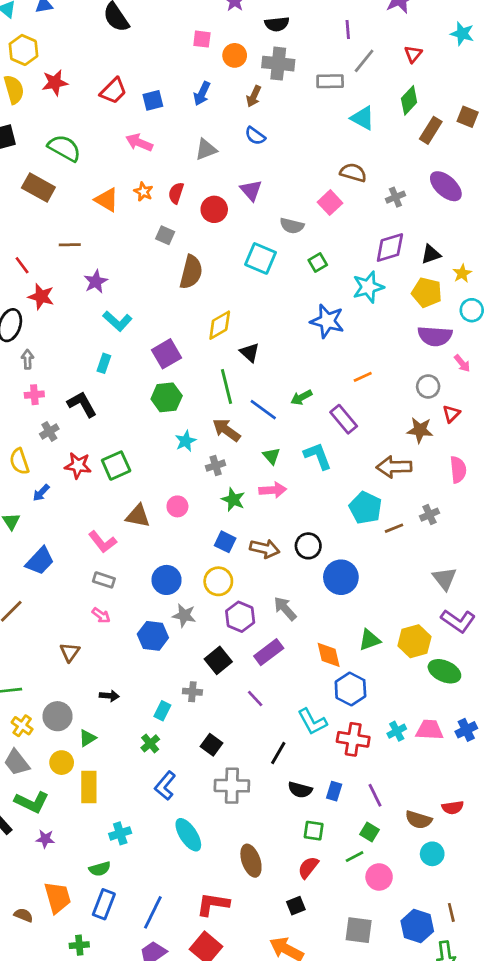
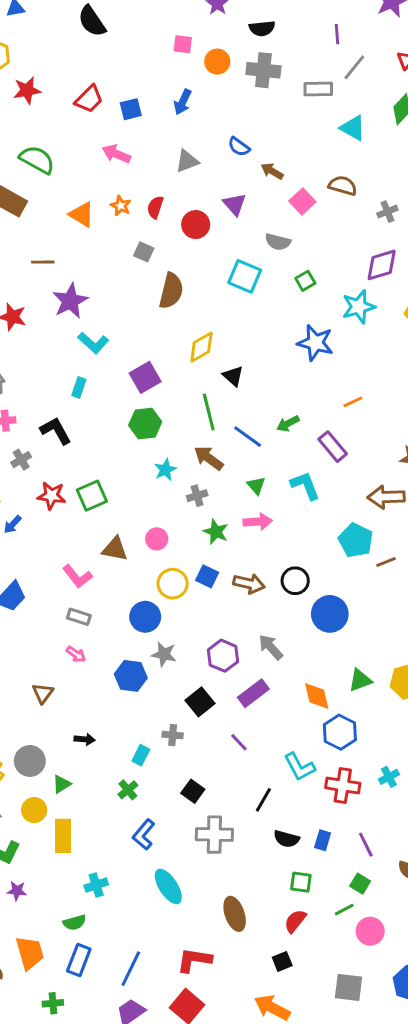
brown arrow: (254, 96) -> (272, 171), moved, turned 95
pink square: (330, 203) -> (302, 201), moved
purple star: (96, 282) -> (70, 301), size x1.4
yellow circle: (218, 581) -> (173, 584), moved

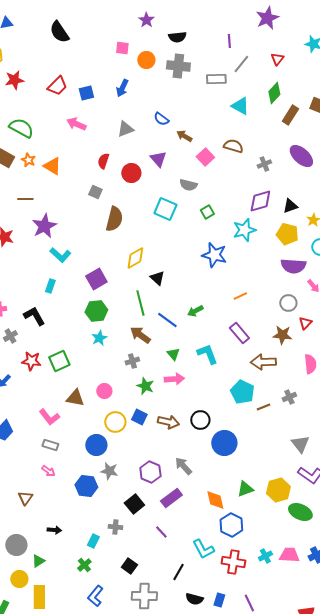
orange star: (121, 206) -> (28, 160), moved
purple rectangle: (333, 447) -> (239, 333), moved
cyan star: (165, 470) -> (99, 338), moved

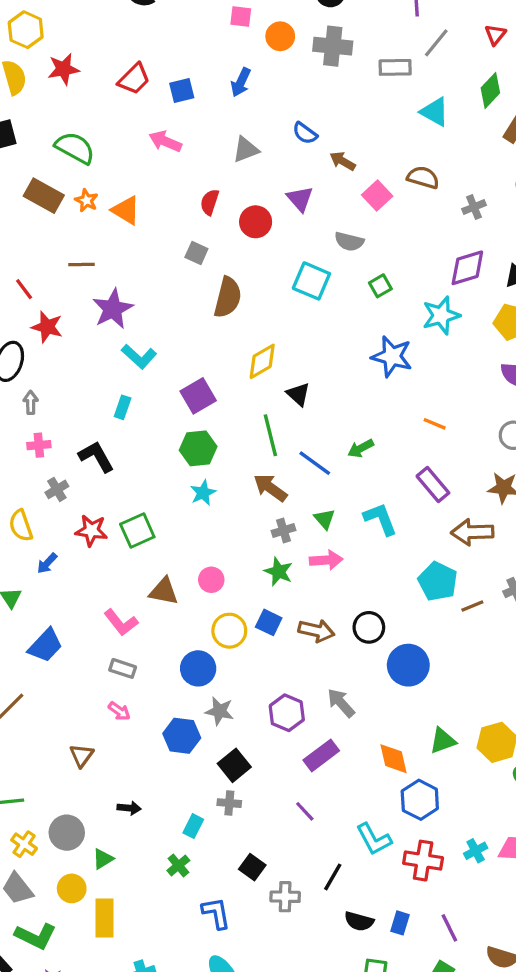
orange line: (240, 296) -> (435, 424), turned 48
gray cross: (132, 361) -> (284, 530), moved
black square: (134, 504) -> (234, 765), moved
blue L-shape: (95, 596) -> (216, 913), moved, turned 130
gray cross: (144, 596) -> (285, 897), moved, size x0.7

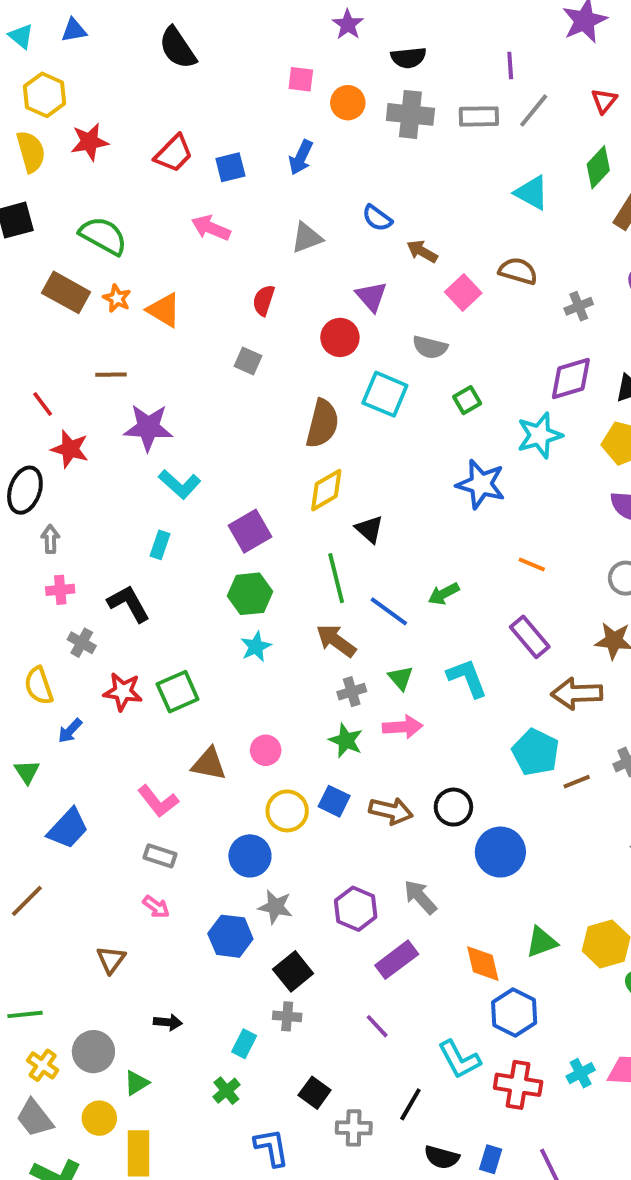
gray rectangle: (395, 67) -> (479, 116), moved
red circle: (256, 222) -> (340, 337), moved
brown semicircle: (228, 297) -> (322, 424), moved
purple star: (113, 309) -> (148, 427), turned 30
gray cross: (57, 489) -> (82, 643), turned -30

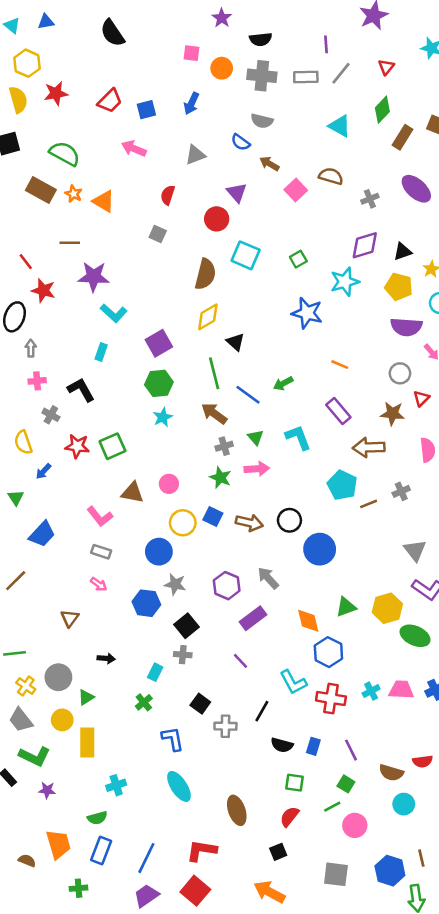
gray semicircle: (430, 347) -> (262, 121), moved

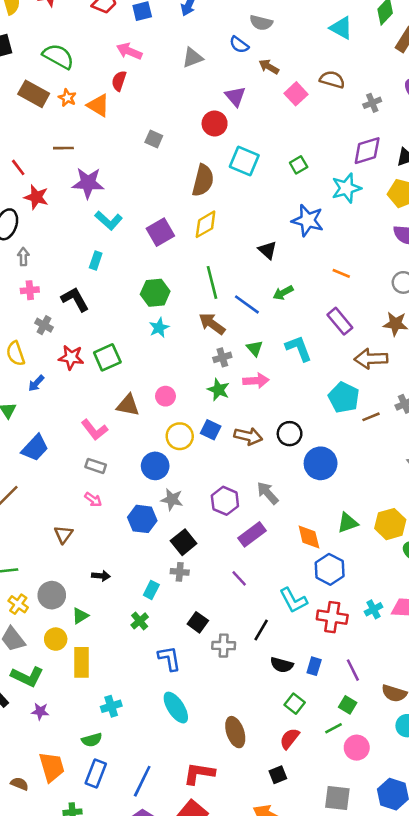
red semicircle: (168, 195) -> (119, 81), moved
black triangle: (235, 342) -> (268, 250), moved
purple square: (159, 343) -> (160, 232), moved
green square: (295, 783) -> (295, 704), turned 30

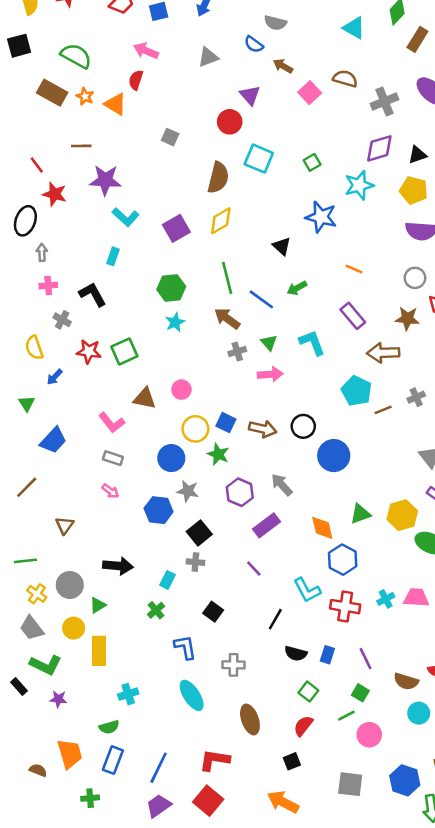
gray cross: (372, 103) -> (384, 102), size x1.5
green star: (218, 390) -> (218, 454), moved
brown triangle: (63, 534) -> (65, 525), moved
black arrow: (101, 576) -> (118, 566), size x1.6
gray cross: (224, 646) -> (233, 665), moved

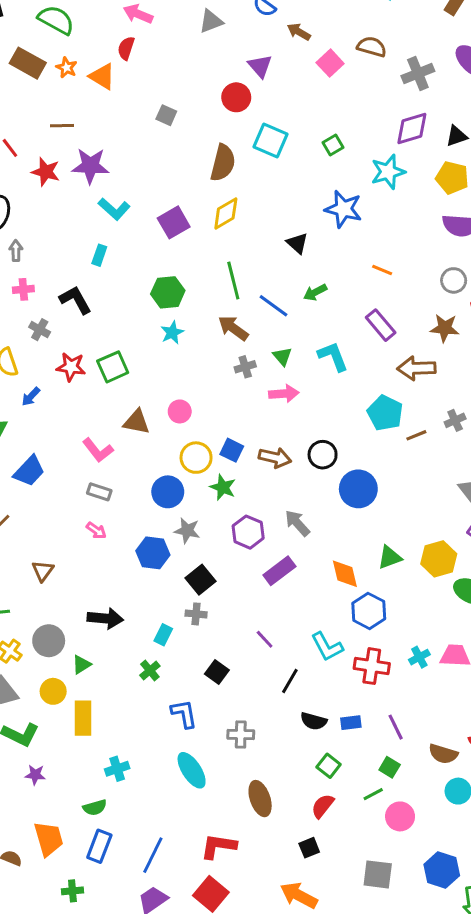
red star: (55, 194) -> (46, 172), moved
purple line: (254, 568) -> (265, 639), moved
blue rectangle: (327, 655) -> (351, 723), turned 66

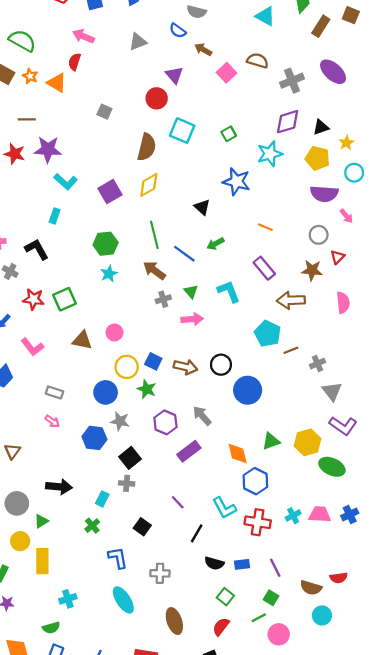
gray cross: (455, 420) -> (318, 364), moved
pink L-shape: (98, 450) -> (32, 347), moved

